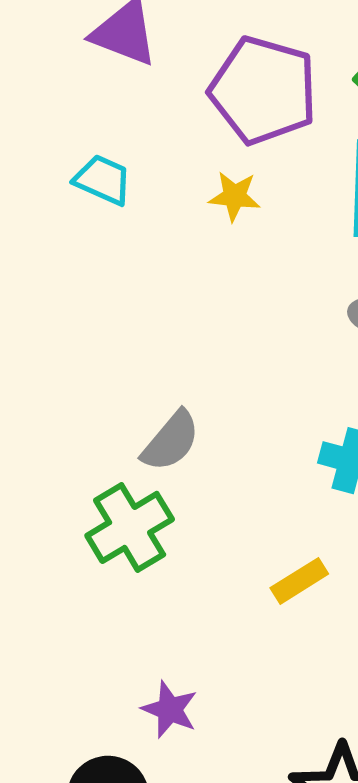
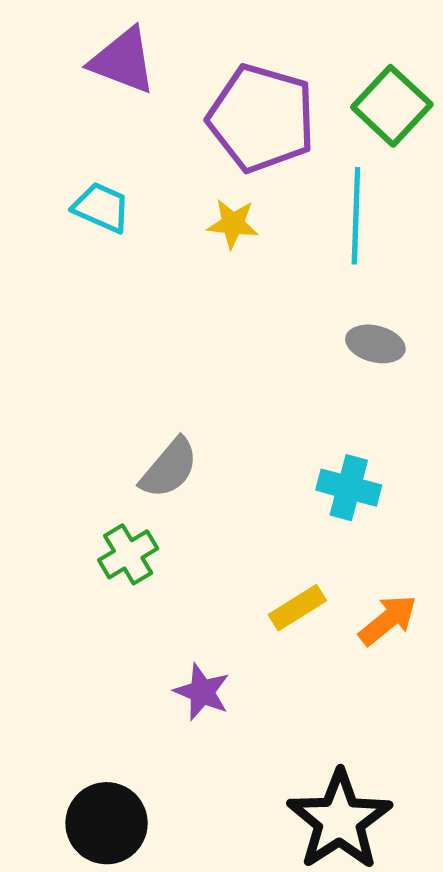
green cross: (130, 527) -> (128, 554), size x0.7
purple star: (170, 710) -> (202, 692), moved

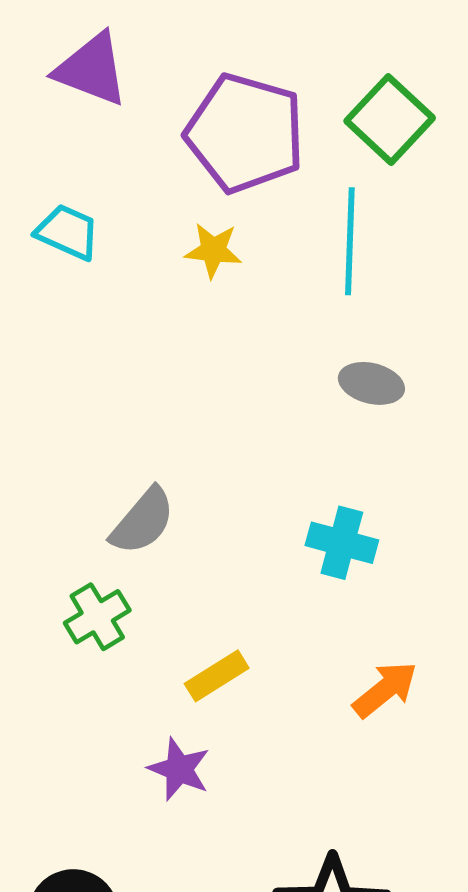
yellow rectangle: (297, 608) -> (217, 676), moved

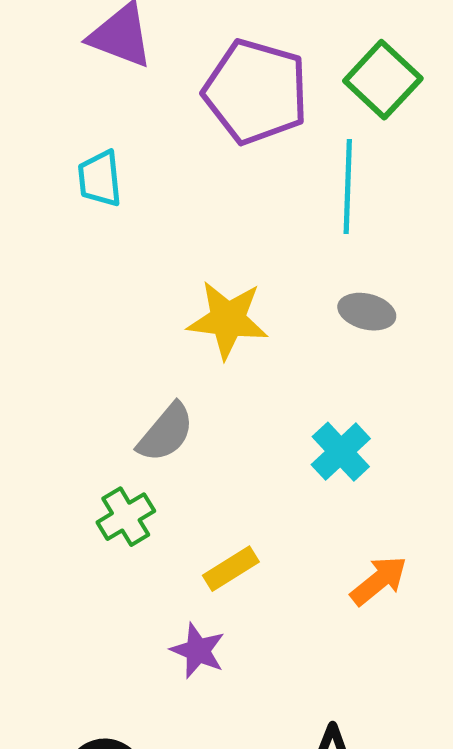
cyan trapezoid: (68, 232) -> (100, 179), turned -120
yellow star: (213, 250) -> (228, 320), moved, size x1.6
cyan cross: (342, 543) -> (341, 452), turned 32

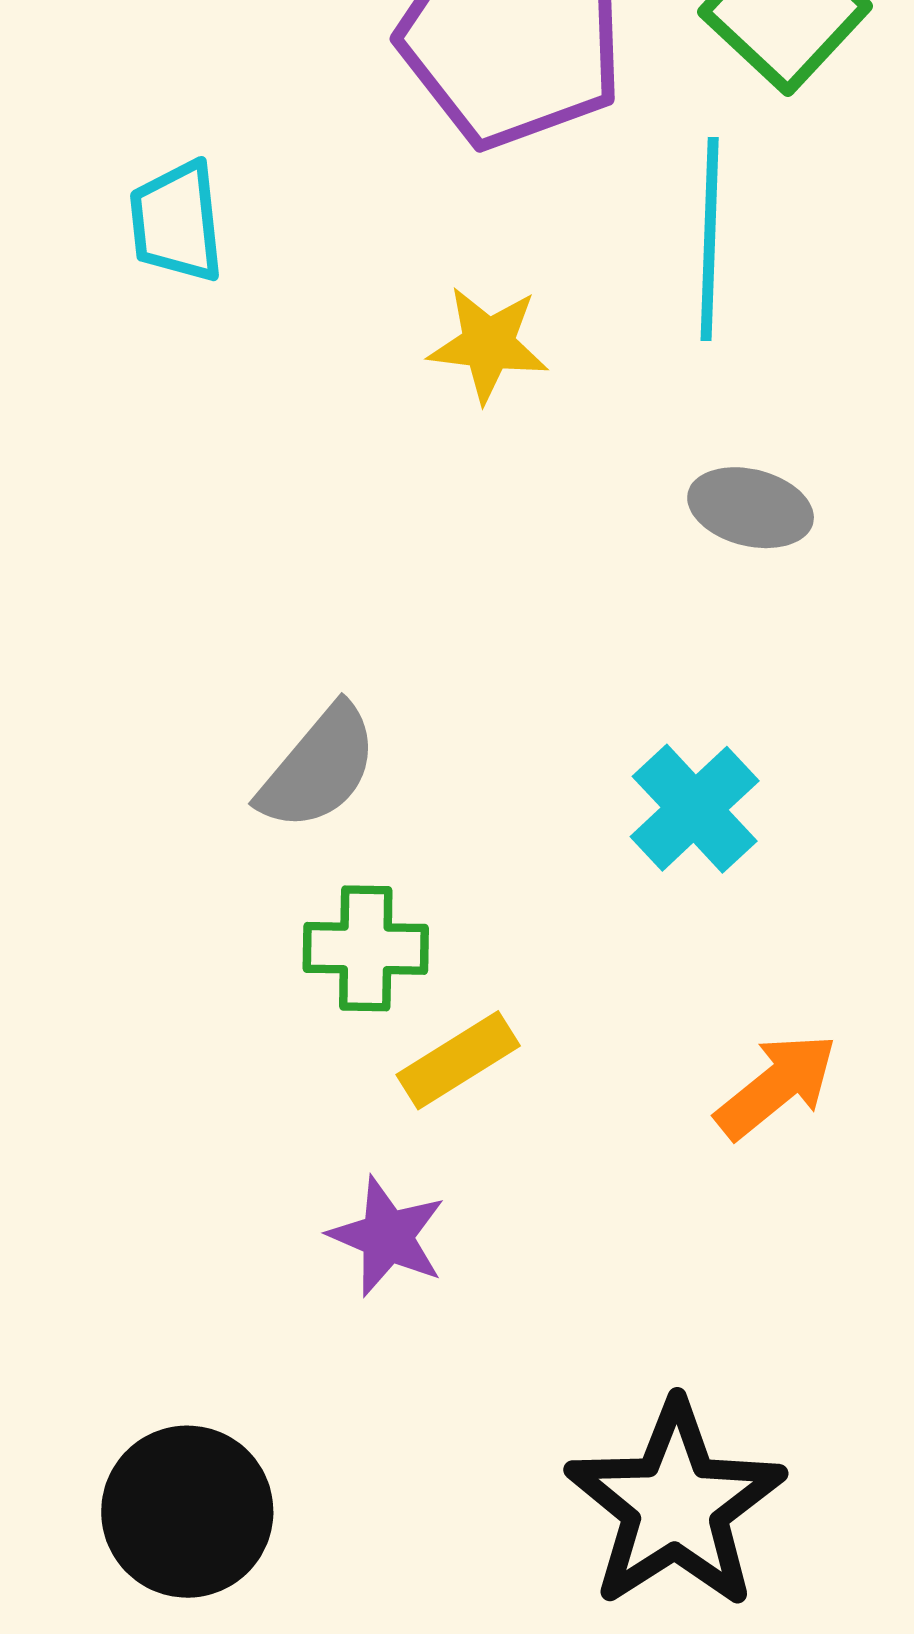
yellow star: (228, 320) -> (488, 344), moved, size x0.7
green cross: (126, 517) -> (366, 948), moved, turned 32

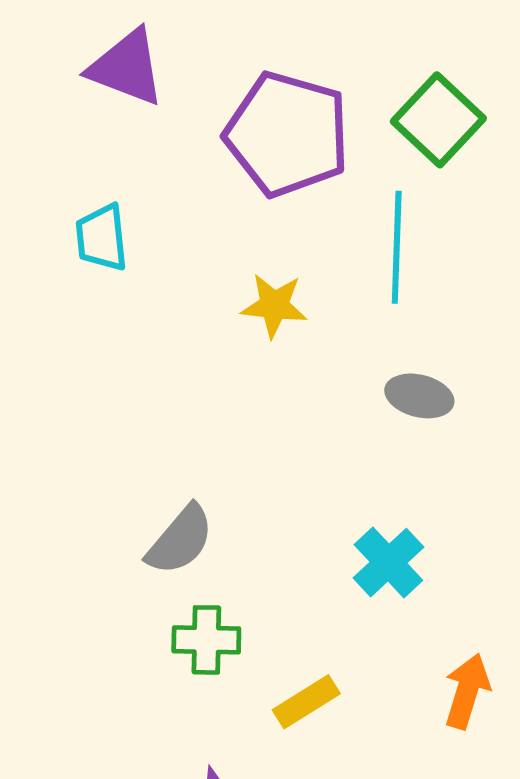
yellow rectangle: (458, 1060) -> (306, 702), moved
orange arrow: (776, 1086) -> (467, 691), moved, turned -34

